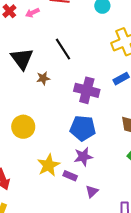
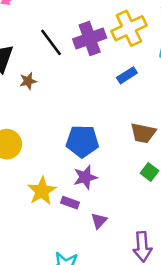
purple cross: (87, 90) -> (90, 39), moved, turned -30

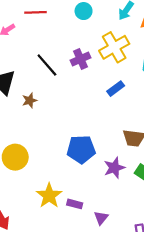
purple cross: (90, 39) -> (80, 59), size x0.7
purple star: (85, 177) -> (114, 168), moved

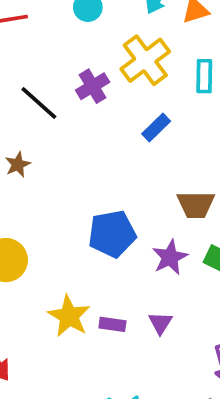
purple triangle: (101, 218) -> (160, 323), moved

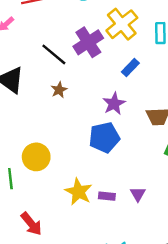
purple cross: (93, 86) -> (88, 42), size x1.4
brown star: (18, 164) -> (59, 90), moved
purple star: (170, 257) -> (114, 104), moved

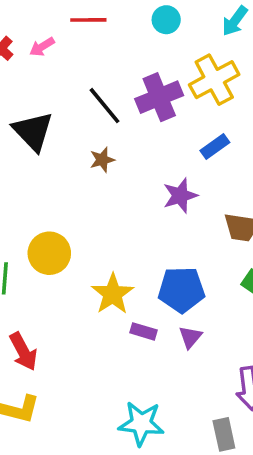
blue pentagon: (104, 137) -> (181, 290), moved
yellow star: (79, 192) -> (113, 294), moved

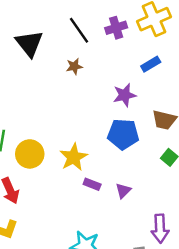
purple cross: (159, 97) -> (116, 28), size x0.7
yellow circle: (49, 253) -> (30, 154), moved
blue pentagon: (181, 290) -> (123, 134), moved

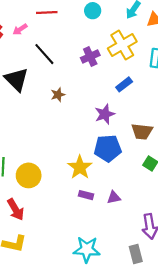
black line: (79, 30) -> (44, 54), moved
yellow star: (74, 157) -> (80, 167), moved
purple triangle: (123, 191) -> (114, 197), turned 40

